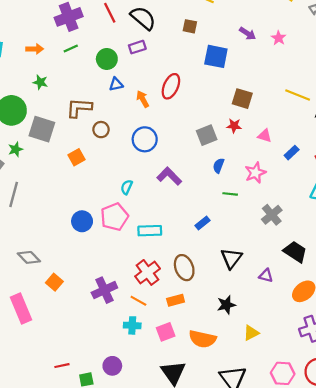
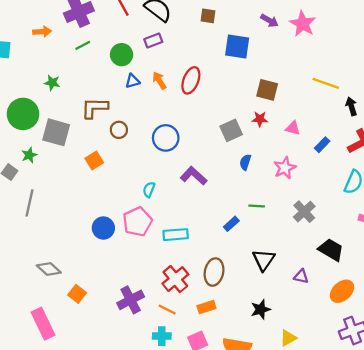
pink star: (279, 38) -> (303, 24), size x1.6
orange arrow: (35, 49) -> (42, 32), moved
orange arrow: (143, 99) -> (159, 80), moved
green line: (230, 194) -> (257, 206), moved
brown ellipse: (184, 268) -> (214, 272), turned 35

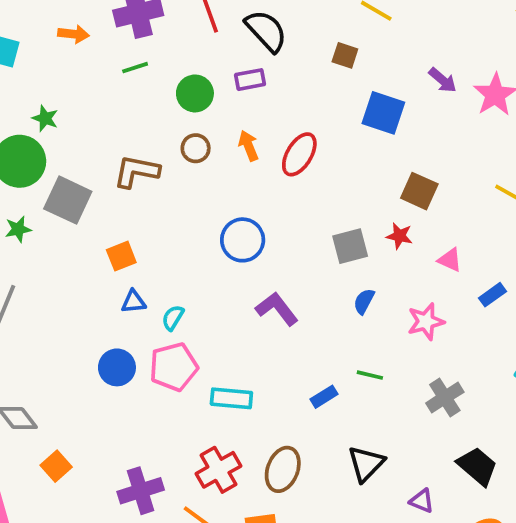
blue triangle: (133, 81) -> (134, 302), moved
green star: (52, 83) -> (45, 118), moved
brown circle: (119, 130) -> (196, 148), moved
cyan semicircle: (149, 190) -> (173, 318), moved

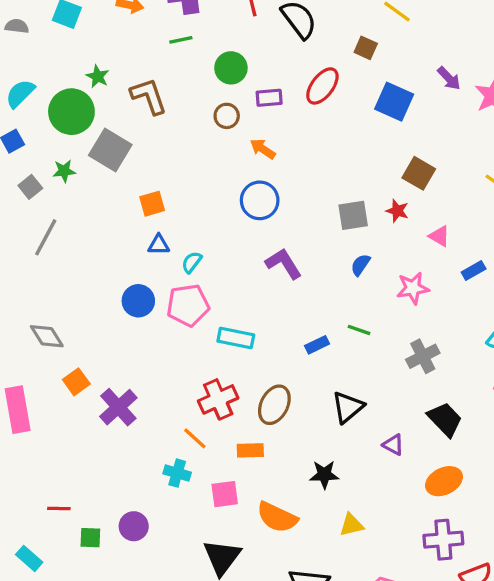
purple rectangle: (250, 80) -> (269, 98), moved
orange arrow: (249, 146) -> (263, 149), moved, turned -40
red ellipse: (299, 154) -> (322, 86), moved
brown L-shape: (136, 171) -> (149, 96), moved, turned 54
purple cross: (141, 491) -> (118, 407), moved, turned -30

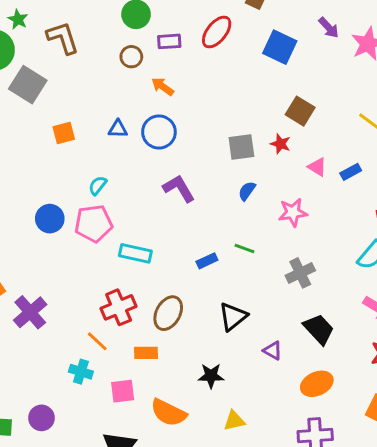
blue triangle: (159, 245) -> (118, 129), moved
blue rectangle: (474, 271) -> (351, 172), moved

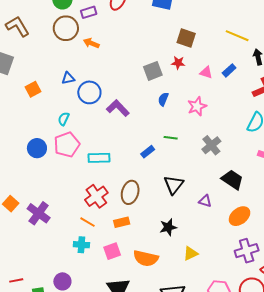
brown circle: (131, 57) -> (66, 28), size x1.6
blue circle: (159, 132) -> (89, 92), moved

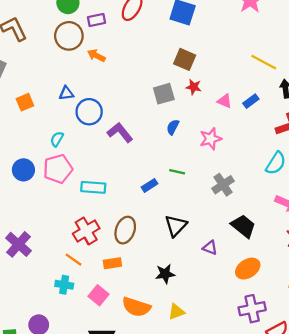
brown square: (186, 38) -> (185, 59), moved
pink square: (112, 251) -> (98, 295), turned -36
yellow triangle: (191, 253) -> (176, 312), moved

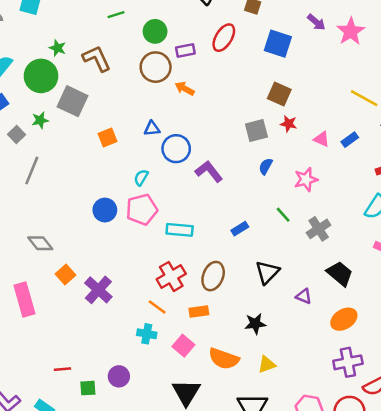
green line: (177, 172) -> (283, 215), moved, turned 35

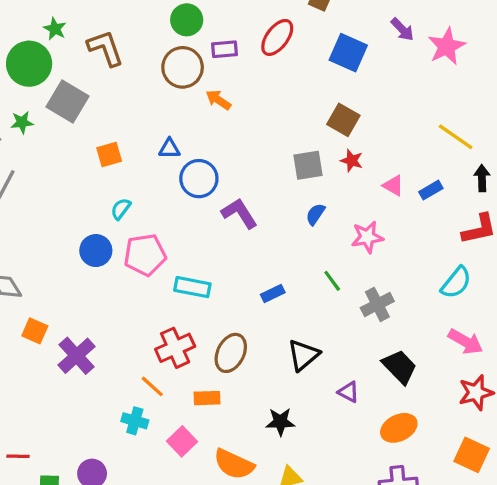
cyan semicircle: (141, 178) -> (121, 209), moved
orange square: (65, 274) -> (35, 331), turned -30

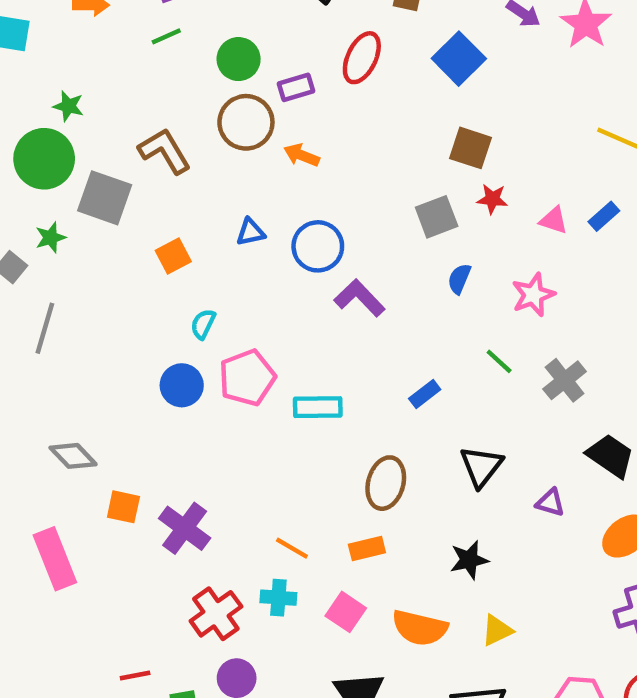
brown L-shape: (105, 48) -> (165, 151), moved
blue square: (348, 53) -> (459, 59), turned 33
blue circle: (199, 179) -> (318, 246), moved
red cross: (175, 348) -> (216, 614), moved

